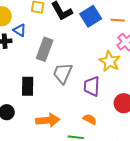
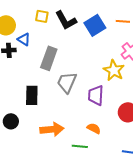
orange line: (118, 20) -> (123, 21), moved

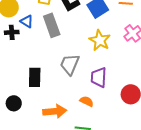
gray rectangle: (49, 58) -> (52, 25), moved, turned -40
yellow star: (114, 70) -> (100, 40), moved
orange semicircle: (94, 128) -> (87, 101), moved

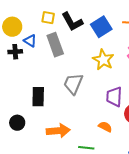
purple trapezoid: (99, 77) -> (114, 97), moved
orange semicircle: (87, 101) -> (105, 127), moved

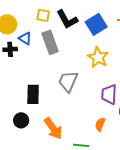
black circle: (17, 123) -> (21, 120), moved
orange semicircle: (105, 127) -> (100, 124), turned -96
orange arrow: (58, 131) -> (53, 128), turned 60

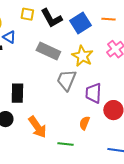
gray rectangle: (50, 42) -> (48, 51), moved, turned -45
gray trapezoid: (68, 81) -> (66, 80), moved

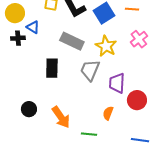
black rectangle: (17, 93) -> (52, 68), moved

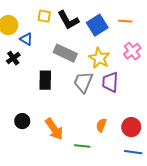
black cross: (18, 38) -> (13, 58), moved, turned -32
purple trapezoid: (117, 83) -> (110, 82), moved
red circle: (137, 100) -> (131, 127), moved

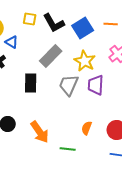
gray rectangle: (65, 53) -> (51, 56), turned -70

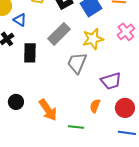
yellow star: (85, 61) -> (93, 39), turned 30
black rectangle: (31, 83) -> (30, 53), moved
purple trapezoid: (96, 85) -> (111, 81), moved, turned -110

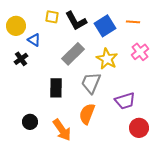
yellow star: (93, 39) -> (107, 59), turned -30
black rectangle: (30, 53) -> (56, 88), moved
orange semicircle: (95, 106) -> (87, 114), moved, size x1.5

